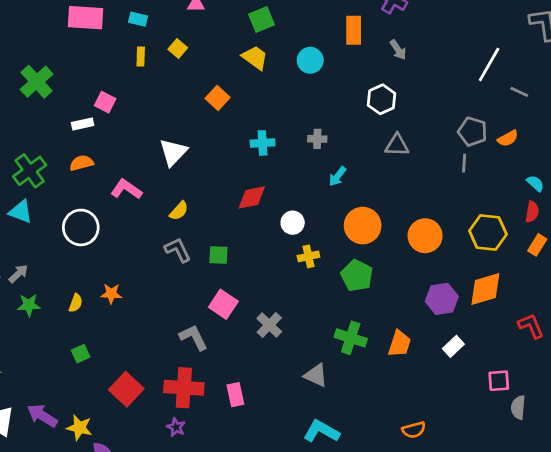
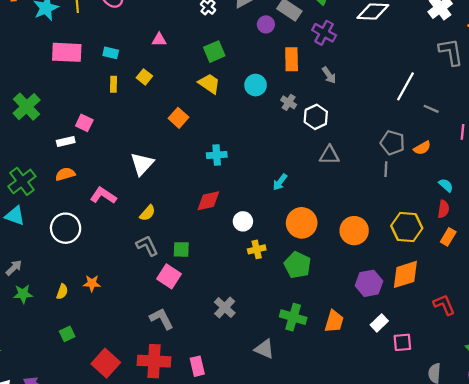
gray cross: (317, 139) -> (289, 102), moved, turned 32
pink square: (223, 304) -> (169, 276), moved
pink square: (499, 381) -> (402, 342), moved

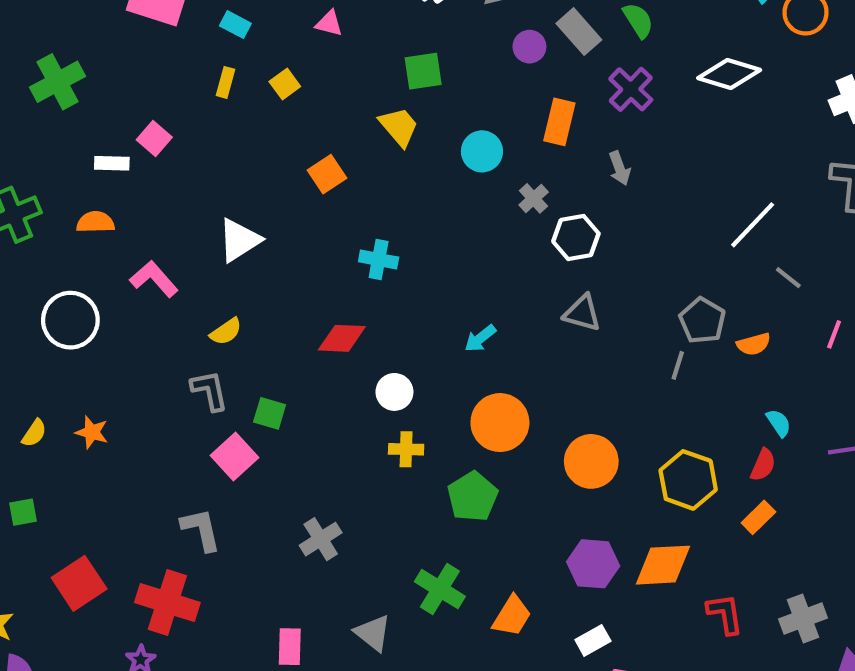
red L-shape: (444, 305) -> (725, 614), moved
pink rectangle: (197, 366) -> (290, 647), moved

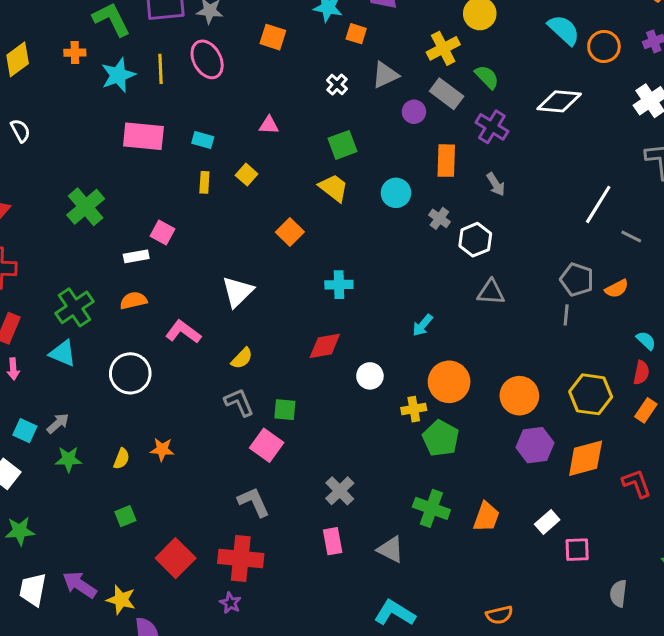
yellow cross: (406, 449) -> (414, 409), moved
purple hexagon: (593, 564) -> (535, 445), moved
pink rectangle: (290, 647) -> (333, 541), moved

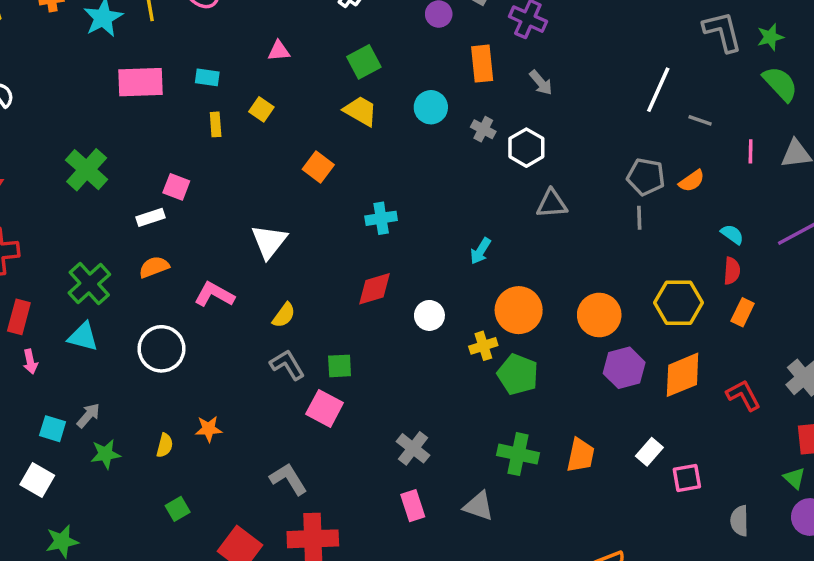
gray L-shape: (254, 502) -> (288, 479), moved

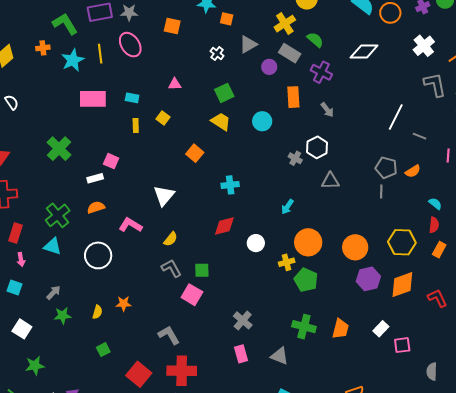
gray cross: (483, 129) -> (295, 158), moved
cyan square: (53, 429) -> (15, 288), moved

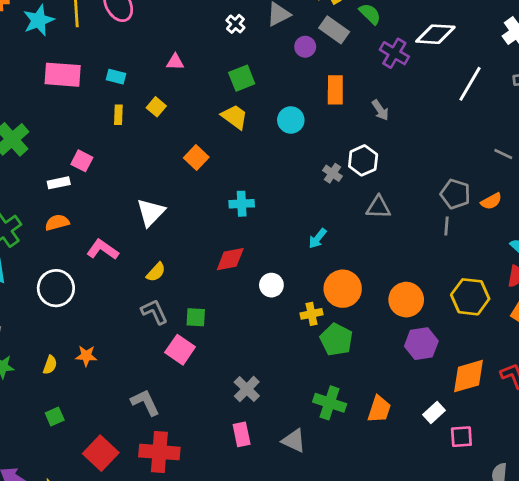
purple cross: (321, 72) -> (394, 53), moved
white line: (396, 117) -> (470, 84), moved
orange diamond: (402, 285) -> (468, 376), moved

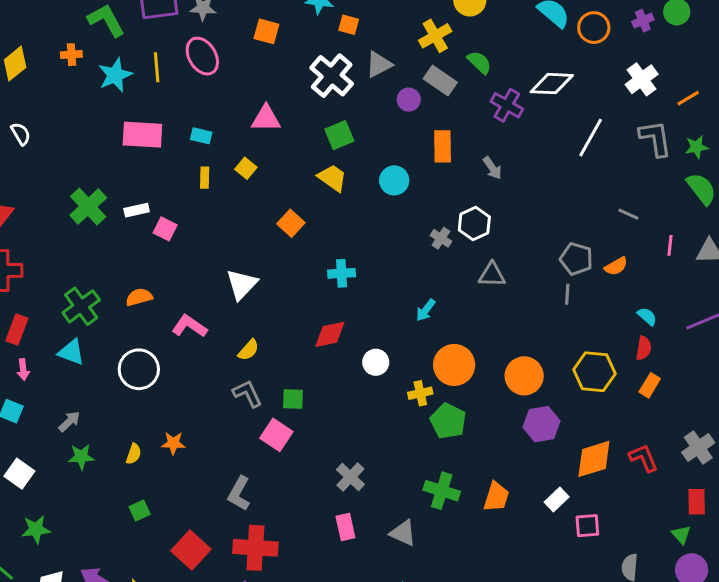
white cross: (235, 24) -> (332, 76), size x2.0
pink triangle: (175, 62) -> (266, 119), size x1.5
white rectangle: (59, 183) -> (137, 210), moved
gray L-shape: (145, 402) -> (239, 493), turned -124

